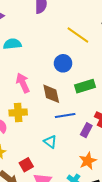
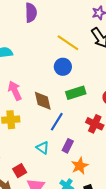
blue circle: (63, 63) -> (63, 67), moved
blue line: (65, 115) -> (57, 122), turned -48
purple rectangle: (86, 130) -> (68, 146), moved

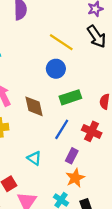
blue line: (57, 122) -> (62, 129), moved
purple rectangle: (68, 146) -> (72, 156), moved

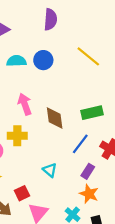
blue circle: (56, 69) -> (43, 60), moved
orange star: (75, 178) -> (89, 194), turned -30

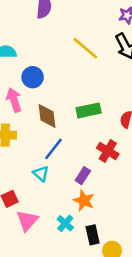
blue circle: (43, 60) -> (33, 77), moved
blue line: (80, 144) -> (53, 149), moved

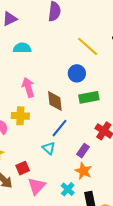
blue circle: (33, 77) -> (77, 73), moved

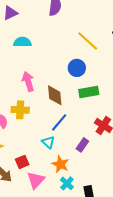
orange star: (83, 171) -> (60, 164), moved

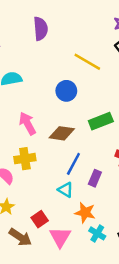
blue circle: (77, 68) -> (66, 91), moved
brown diamond: (55, 95) -> (62, 133), turned -65
purple rectangle: (82, 145) -> (95, 178), moved

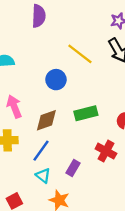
brown diamond: (62, 133) -> (46, 120), turned -35
blue line: (73, 164) -> (41, 151), moved

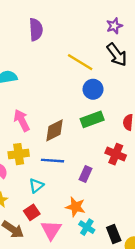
blue circle: (56, 80) -> (93, 89), moved
blue line: (41, 151) -> (52, 161), turned 65
cyan triangle: (43, 176) -> (36, 186), moved, turned 49

